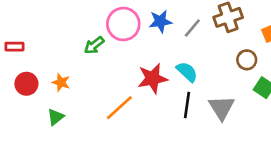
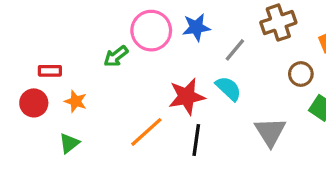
gray line: (192, 28) -> (235, 50), moved
red rectangle: (14, 47) -> (50, 71), moved
black line: (187, 105) -> (196, 140), moved

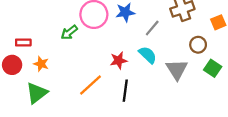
red star: (187, 97) -> (119, 60), size x0.7
gray triangle: (270, 132) -> (177, 69), moved
green triangle: (69, 143) -> (37, 93), size x1.5

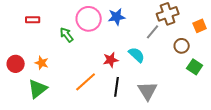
gray line: (152, 28) -> (153, 32), moved
green arrow: (69, 32) -> (67, 35), turned 91
red rectangle: (23, 42) -> (33, 20), moved
gray triangle: (177, 69) -> (148, 91), moved

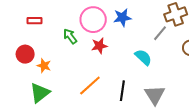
red star: (111, 60) -> (99, 46), moved
red circle: (16, 64) -> (25, 54), moved

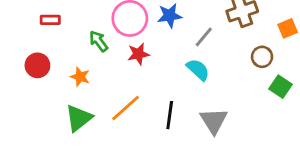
gray line: (160, 33) -> (204, 37), moved
orange star: (44, 66) -> (80, 77), moved
green triangle: (40, 93) -> (79, 118), moved

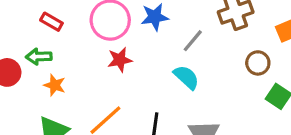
red rectangle: (50, 20) -> (51, 22), moved, turned 30
green arrow: (99, 41) -> (39, 57), moved, turned -55

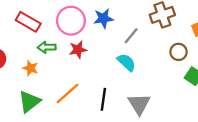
red rectangle: (51, 22) -> (28, 22), size x1.5
green arrow: (39, 57) -> (47, 47), moved

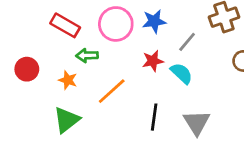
red star: (78, 50) -> (153, 61), moved
orange line: (67, 94) -> (112, 91), moved

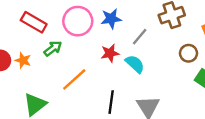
green arrow: (87, 55) -> (53, 48), turned 144
orange star: (68, 80) -> (23, 60), moved

